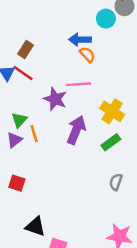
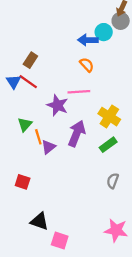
blue arrow: (80, 40) -> (88, 40), moved
purple triangle: (14, 140) -> (48, 147), moved

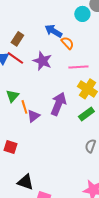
blue arrow: (88, 40) -> (53, 31), moved, turned 30
pink line: (79, 92) -> (78, 67), moved
purple star: (57, 105) -> (42, 61), moved

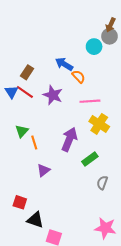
green rectangle: (86, 114) -> (90, 159), moved
purple triangle: (33, 116) -> (43, 170), moved
red square: (10, 147) -> (20, 202), moved

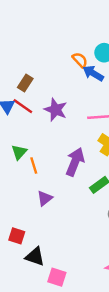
blue arrow: (64, 64) -> (93, 73), moved
orange semicircle: (79, 76) -> (80, 60), moved

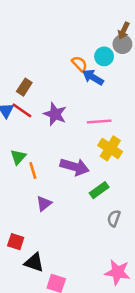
purple arrow: (75, 162) -> (75, 167), turned 84

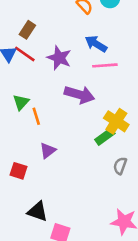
blue arrow: (93, 77) -> (96, 44), moved
yellow cross: (110, 148) -> (116, 121), moved
purple arrow: (75, 167) -> (79, 95), moved
red square: (16, 242) -> (18, 171), moved

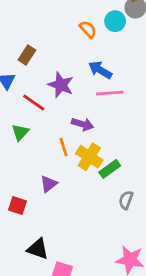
red line: (25, 54) -> (34, 102), moved
purple arrow: (79, 95) -> (83, 124), size x0.7
orange line: (36, 116) -> (64, 147), moved
yellow cross: (116, 121) -> (89, 157), moved

